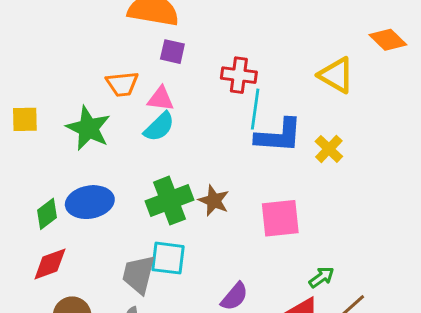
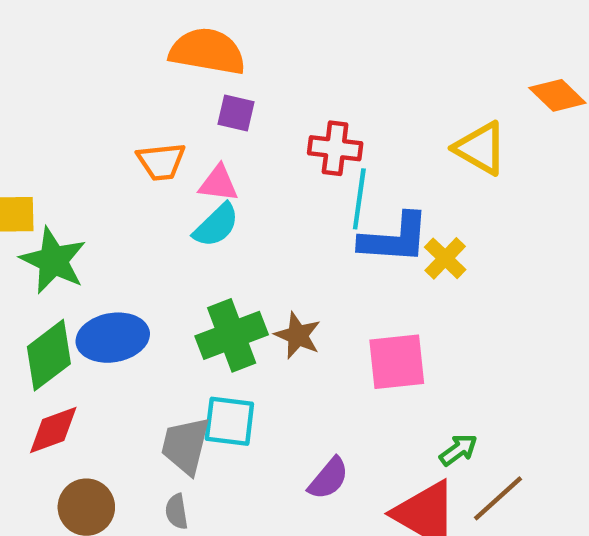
green star: (88, 128) -> (53, 261), moved
yellow cross: (329, 149) -> (445, 258), moved
green diamond: (47, 214) -> (49, 355), size x1.5

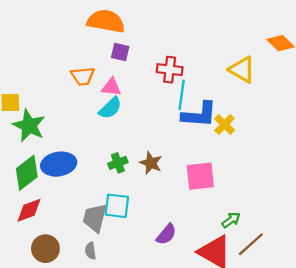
green cross: (232, 335) -> (118, 163), size x0.6

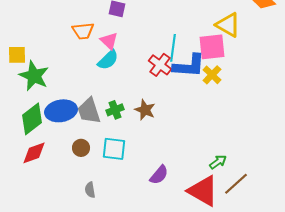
red cross: (170, 70) -> (160, 65), moved, turned 30
pink triangle: (111, 87) -> (109, 41), turned 36
pink square: (200, 176) -> (212, 47), moved
gray trapezoid: (95, 218) -> (89, 111), moved, turned -32
brown circle: (45, 249) -> (81, 148), moved, size x0.7

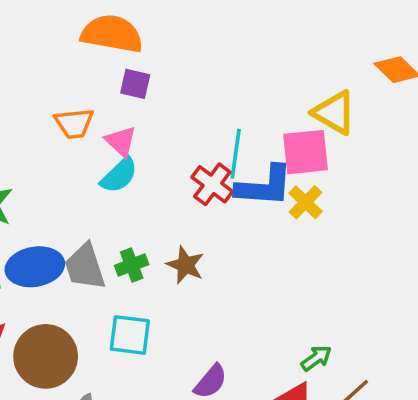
brown circle: (81, 148) -> (46, 356), moved, size x2.0

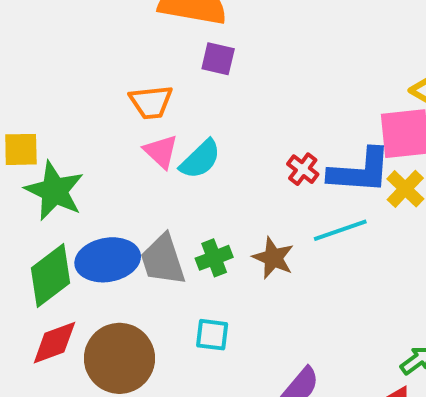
pink triangle: (121, 141) -> (161, 151), moved
cyan line: (236, 154) -> (340, 230), moved, turned 63
red cross: (212, 184) -> (303, 169), size x0.7
cyan square: (130, 335) -> (212, 335), size x0.7

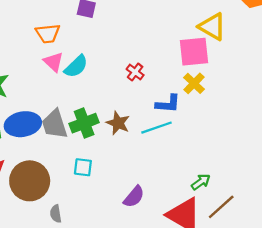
blue L-shape: (360, 171) -> (168, 104), moved, size x0.7
cyan line: (340, 230) -> (157, 128), moved
green cross: (214, 258) -> (84, 123), size x1.4

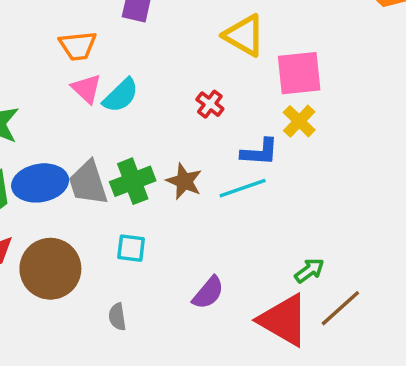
yellow triangle: (212, 27) -> (244, 35), moved
gray semicircle: (56, 214) -> (117, 317), moved

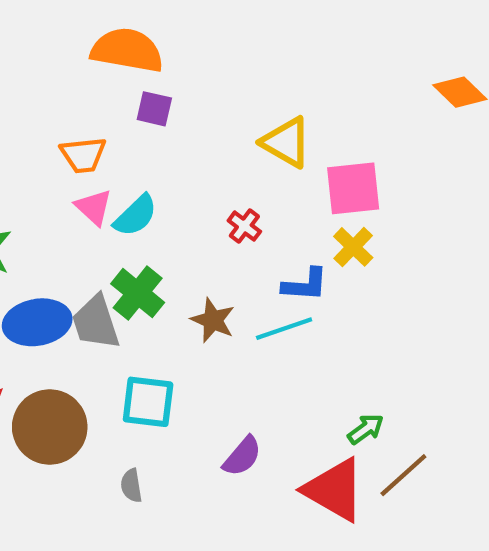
green cross: (133, 181) -> (138, 293), moved, turned -30
cyan square: (131, 248) -> (148, 402), size x1.5

